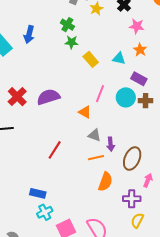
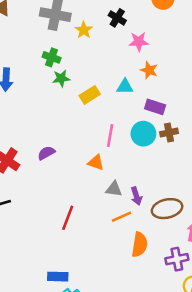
yellow rectangle: (91, 59) -> (90, 95), turned -70
purple semicircle: (48, 97) -> (46, 153), size x0.6
brown ellipse: (132, 159) -> (167, 209), turned 65

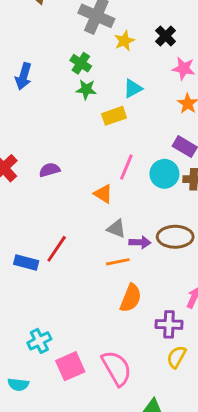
cyan triangle: (125, 87) -> (133, 88), moved, turned -42
purple arrow: (136, 196) -> (140, 242), turned -84
brown ellipse: (167, 209) -> (175, 237), moved
blue rectangle: (58, 277) -> (26, 263), moved

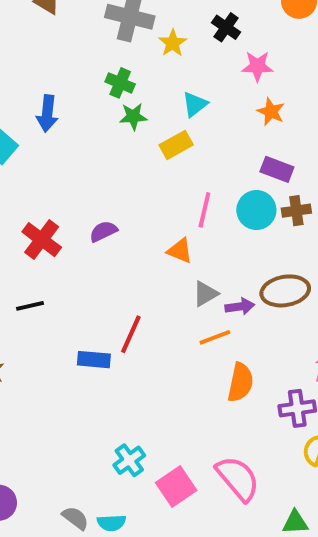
gray triangle: (116, 229) -> (205, 294), turned -42

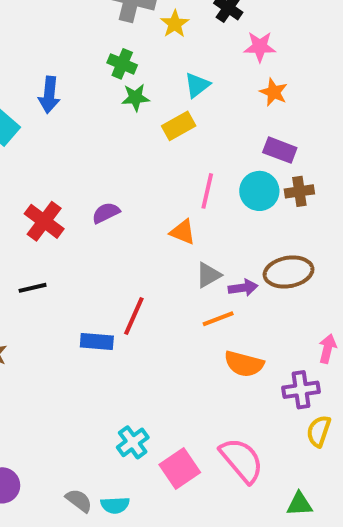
orange semicircle: (240, 382) -> (244, 364), turned 93

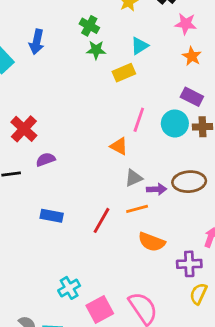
purple semicircle: (106, 213) -> (46, 160), moved
red line: (134, 316) -> (101, 220), moved

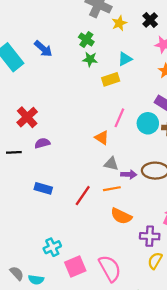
blue arrow: (37, 42) -> (43, 49), turned -66
gray triangle: (134, 178) -> (111, 164), turned 32

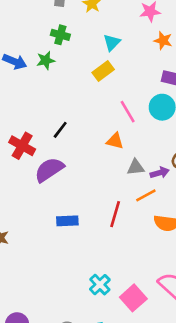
green star: (90, 59) -> (46, 60), moved
pink line: (119, 118) -> (128, 112), turned -36
purple semicircle: (42, 143) -> (49, 170), size x1.6
black line: (14, 152) -> (60, 130), moved, turned -32

